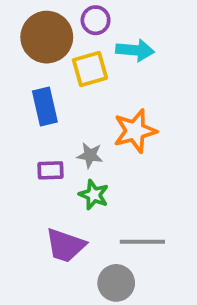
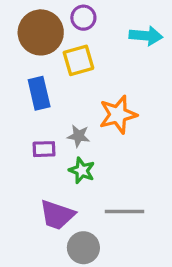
cyan arrow: (135, 50) -> (146, 36), moved
gray circle: (116, 283) -> (83, 248), moved

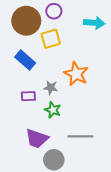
blue rectangle: (39, 93) -> (25, 60), turned -36
orange star: (118, 115) -> (76, 74), turned -30

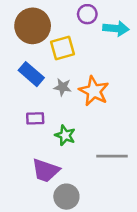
purple circle: (54, 11) -> (87, 14), moved
gray star: (51, 88) -> (63, 87), moved
gray line: (80, 136) -> (112, 156), moved

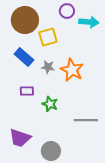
purple trapezoid: (46, 170) -> (20, 138), moved

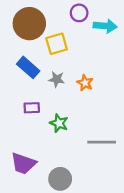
orange star: (72, 70) -> (85, 83), size x0.6

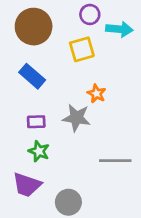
yellow square: (57, 44) -> (82, 49), moved
gray star: (57, 79) -> (76, 118), moved, size x1.5
green star: (59, 123) -> (39, 151), moved

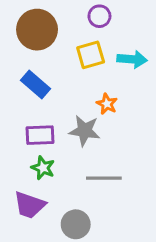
cyan arrow: (119, 29) -> (132, 59), moved
purple rectangle: (36, 122) -> (40, 135), size x1.4
gray line: (115, 161) -> (104, 178), moved

